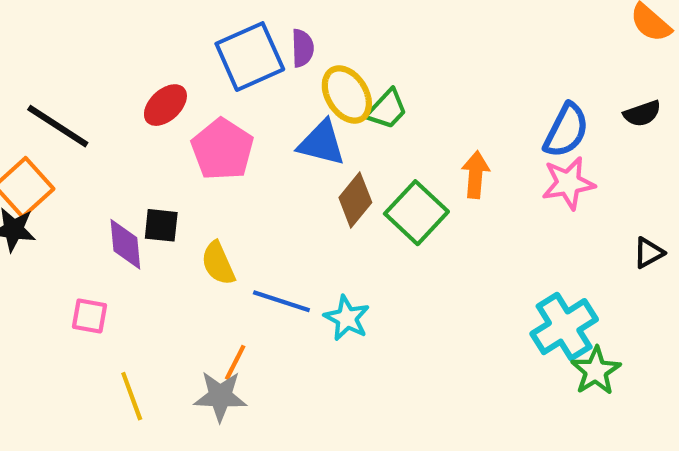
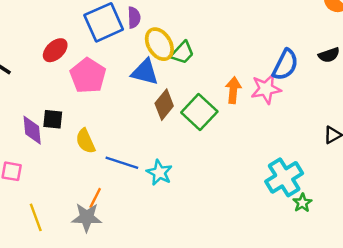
pink star: (568, 183) -> (266, 89), moved
green star: (596, 371) -> (302, 203), size x0.7

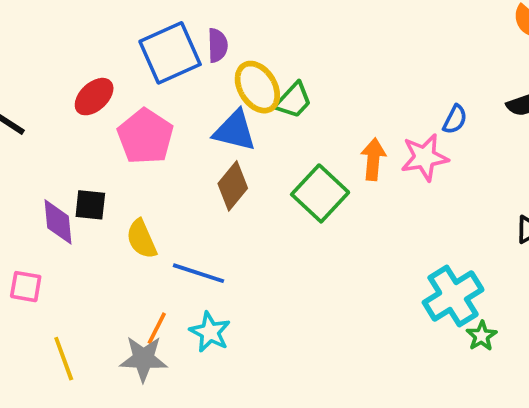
blue semicircle: (285, 65) -> (455, 119), size x0.6
brown diamond: (164, 105) -> (233, 186), moved
cyan star: (159, 173) -> (210, 332), moved

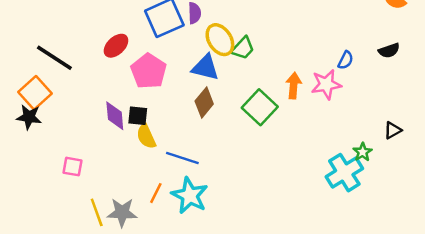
black square: (90, 205) -> (138, 116), moved
purple diamond: (58, 222) -> (115, 116), moved
cyan star: (210, 332) -> (190, 196), size x1.4
green star: (482, 336) -> (362, 152), moved
gray star: (143, 359) -> (122, 212), moved

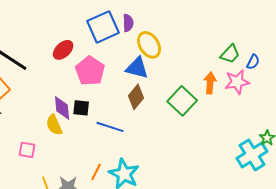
green trapezoid: (243, 48) -> (230, 54), moved
yellow semicircle: (146, 136) -> (54, 125), moved
blue line: (182, 158) -> (110, 127), moved

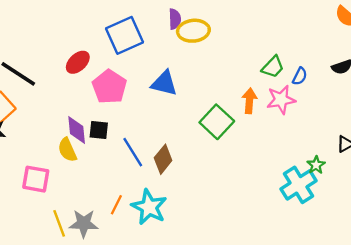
purple semicircle: (128, 23) -> (175, 19), moved
yellow ellipse: (149, 45) -> (193, 31), moved, turned -64
brown diamond: (136, 97) -> (163, 159), moved
blue line: (110, 127) -> (133, 152), turned 40
pink square: (27, 150) -> (36, 179), size x1.4

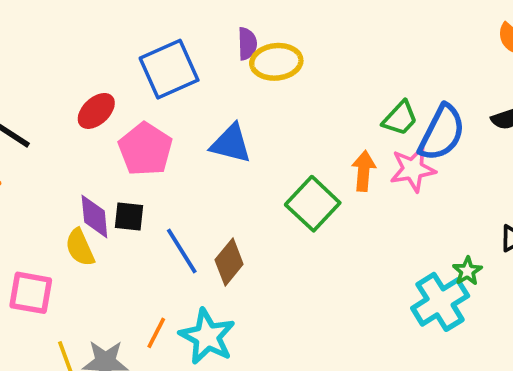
blue semicircle: (300, 76) -> (442, 133), size x2.0

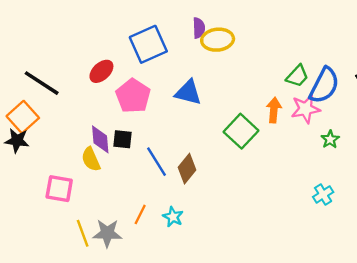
green star: (467, 271) -> (330, 139), moved
cyan cross: (440, 302) -> (323, 194), size x0.6
cyan star: (207, 337) -> (173, 217), size x0.6

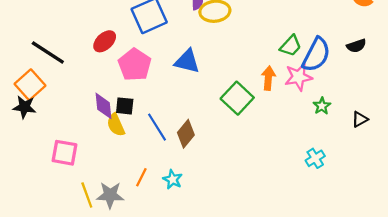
yellow semicircle: (91, 159) -> (116, 125), moved

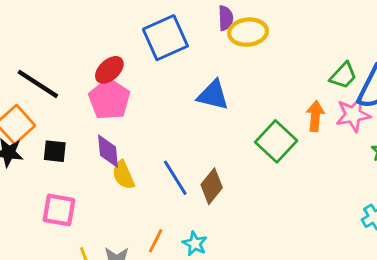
pink pentagon: (135, 65) -> (109, 99), moved
black square: (125, 106) -> (55, 151), moved

